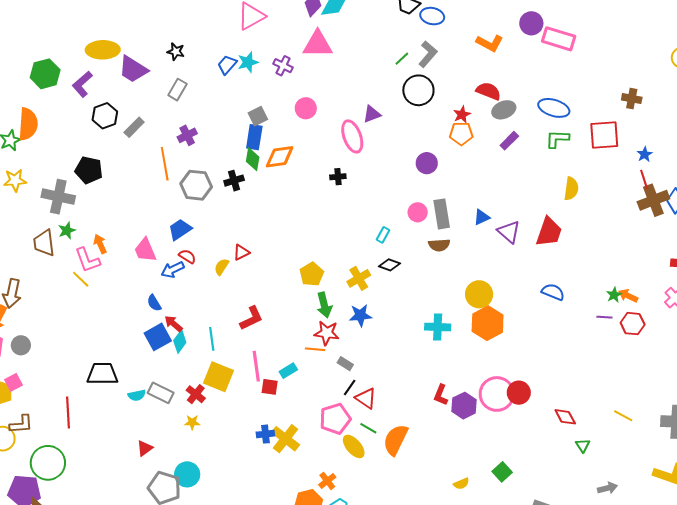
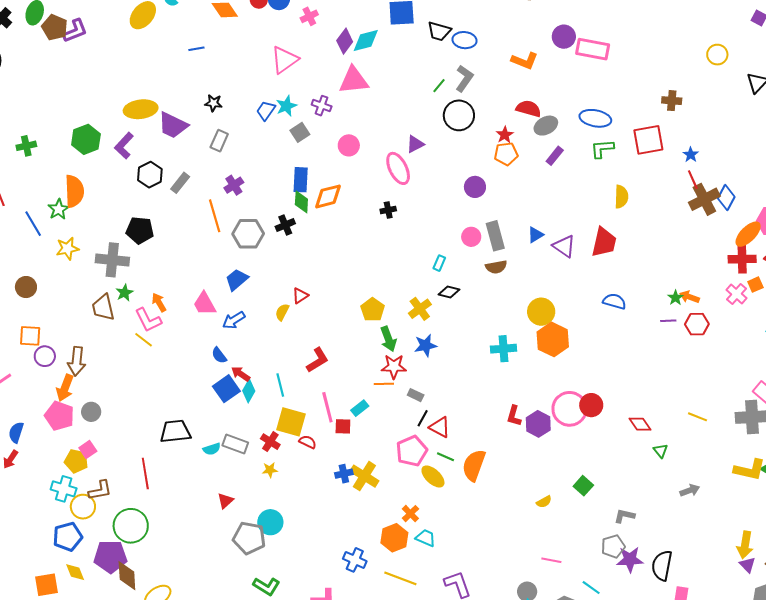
gray square: (258, 116) -> (300, 132), moved
red semicircle: (187, 256) -> (308, 442), moved

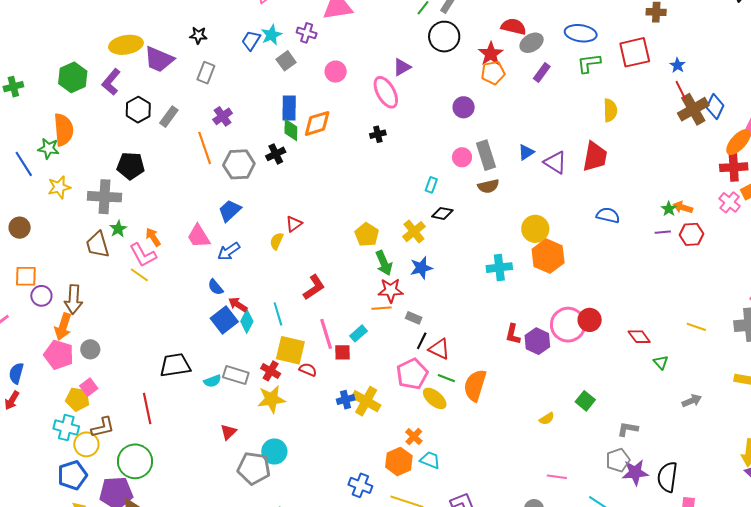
red star: (505, 135) -> (491, 54), size x1.4
green star: (59, 209) -> (48, 149), turned -30
yellow star: (270, 470) -> (271, 399), size x1.8

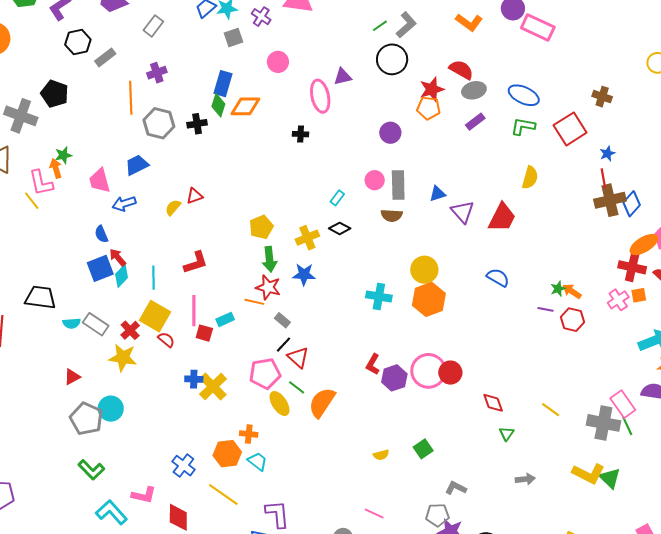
red square: (635, 52) -> (570, 129), turned -36
green star: (118, 229) -> (63, 155), moved
orange cross: (414, 437) -> (249, 434), turned 36

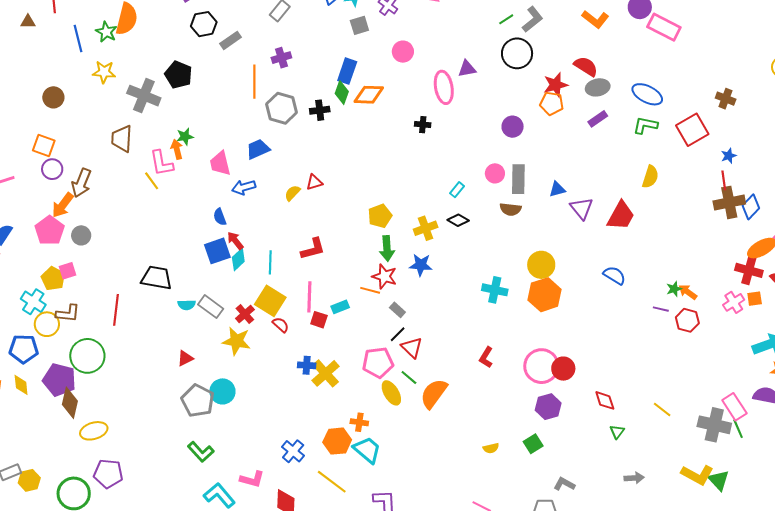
purple hexagon: (394, 378) -> (548, 407), moved
cyan trapezoid: (258, 461) -> (367, 450), size x1.4

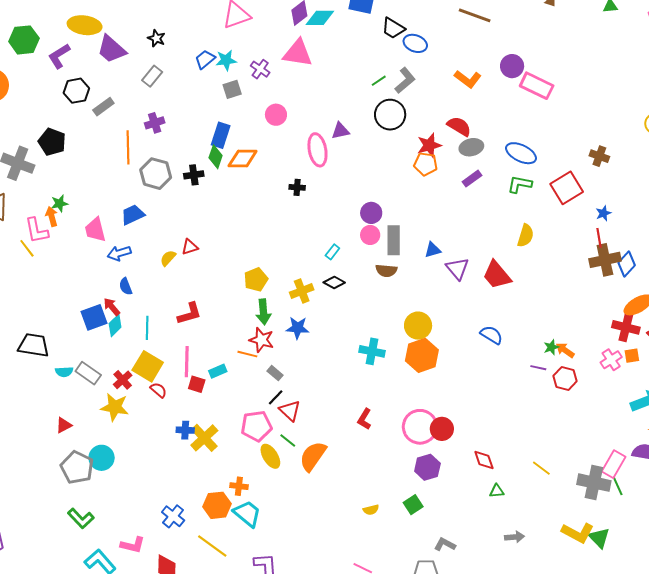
purple circle: (513, 127) -> (371, 213), moved
red trapezoid: (621, 216) -> (497, 275), turned 112
blue semicircle: (220, 217) -> (126, 286), moved
pink rectangle: (734, 407) -> (614, 464), turned 64
green triangle: (617, 432) -> (497, 491), turned 49

